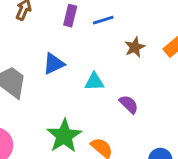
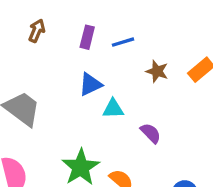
brown star: (135, 47) -> (157, 71), turned -30
blue triangle: (54, 64) -> (90, 84), moved

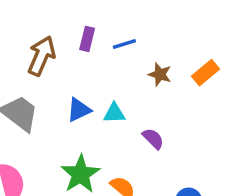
brown arrow: (37, 31) -> (42, 56), moved, size x1.6
blue triangle: (90, 84) -> (79, 110), moved

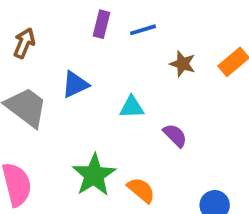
brown arrow: (42, 56) -> (24, 43), moved, size x0.7
blue triangle: (79, 110) -> (75, 85), moved

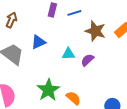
brown star: (183, 64) -> (95, 31), size x1.5
purple semicircle: (175, 135) -> (87, 60), moved, turned -88

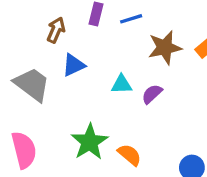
brown arrow: (11, 20) -> (56, 30), moved
brown star: (95, 31) -> (165, 48), turned -30

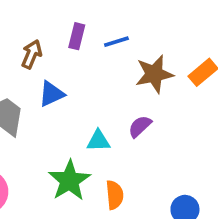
cyan triangle: (122, 84) -> (98, 141), moved
orange semicircle: (130, 155) -> (115, 195), turned 45

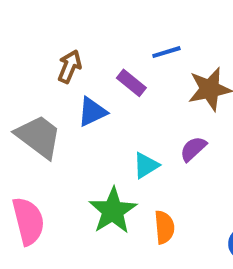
purple rectangle: (77, 36) -> (131, 83), moved, turned -65
cyan triangle: (98, 141) -> (146, 165), turned -30

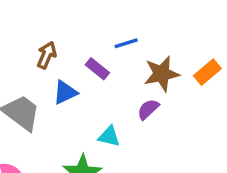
purple semicircle: (193, 149) -> (148, 109), moved
cyan triangle: (146, 165) -> (109, 136), turned 45

